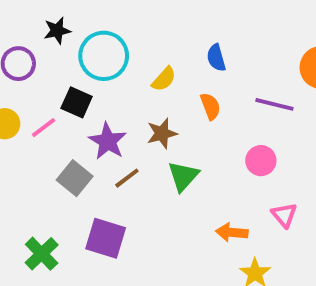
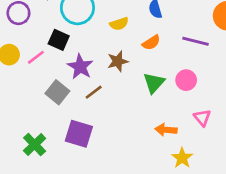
yellow semicircle: (164, 79) -> (119, 24), turned 30
orange semicircle: (210, 106) -> (151, 43), turned 78
green triangle: (183, 176) -> (154, 83), moved

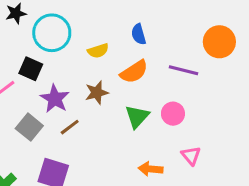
orange semicircle: (151, 43) -> (134, 72), size x1.4

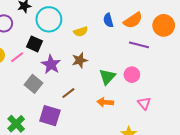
orange semicircle: (134, 72) -> (133, 20), moved
brown line: (70, 127) -> (68, 93), moved
orange arrow: (151, 169) -> (105, 102), moved

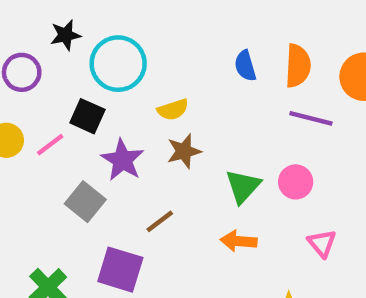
orange semicircle: (133, 20) -> (298, 66), turned -54
yellow semicircle: (81, 32) -> (173, 110), moved

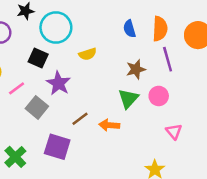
purple line: (311, 118) -> (168, 59), turned 60
pink line: (50, 145) -> (17, 88), moved
brown star: (184, 151) -> (136, 69), moved
orange arrow: (239, 241) -> (109, 125), moved

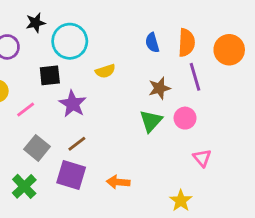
black square: (38, 58) -> (50, 75), turned -30
gray square: (37, 107) -> (37, 148), moved
brown line: (80, 119) -> (77, 144), moved
orange arrow: (109, 125) -> (118, 182), moved

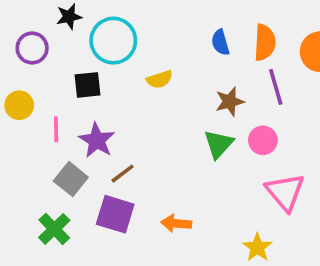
purple star: (73, 104) -> (97, 140), moved
pink line: (26, 110) -> (56, 129), turned -54
pink triangle: (202, 158) -> (285, 192), size x1.6

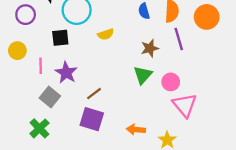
pink circle: (263, 140) -> (171, 82), moved
brown line: (123, 174) -> (94, 94), moved
purple square: (115, 214) -> (92, 119), moved
orange arrow: (176, 223) -> (136, 130), moved

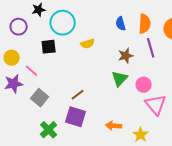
pink line: (41, 66) -> (32, 71), turned -48
purple star: (66, 73) -> (14, 84), moved, turned 30
green cross: (39, 128) -> (49, 130), moved

